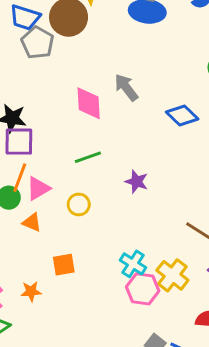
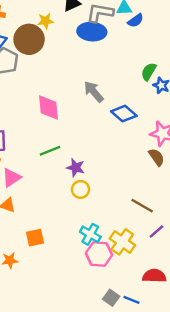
gray arrow: (126, 87) -> (94, 92), moved
purple star: (137, 182) -> (76, 168), moved
yellow circle: (79, 204) -> (81, 189), moved

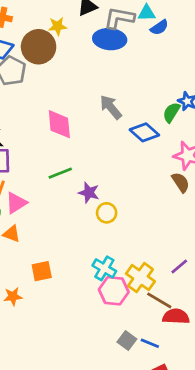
green semicircle: (149, 72) -> (171, 112), moved
yellow circle: (81, 189) -> (107, 213), moved
brown line: (142, 206) -> (159, 300), moved

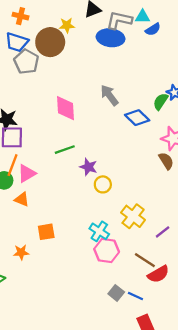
yellow cross: (140, 278) -> (133, 216), moved
red semicircle: (176, 316) -> (158, 274), turned 145

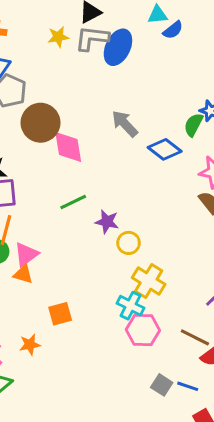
gray L-shape: (119, 20) -> (92, 38), moved
blue ellipse: (111, 38) -> (118, 47), turned -65
brown circle: (50, 42) -> (41, 123), moved
pink triangle: (27, 173) -> (26, 254), moved
yellow cross: (133, 216) -> (149, 281), moved

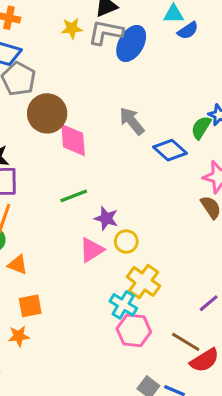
pink triangle: (26, 254) -> (92, 250), moved
orange square: (60, 314) -> (30, 306), moved

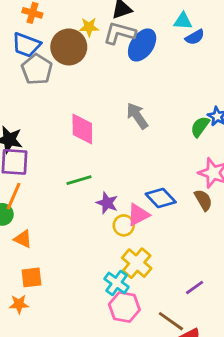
brown circle: (47, 113) -> (69, 47), moved
blue diamond: (170, 150) -> (161, 198), moved
pink triangle: (92, 250) -> (138, 215), moved

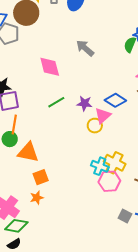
purple star: (107, 203) -> (85, 103), moved
orange triangle: (23, 239) -> (28, 152), size x1.6
yellow cross: (137, 263) -> (115, 163), moved

